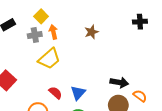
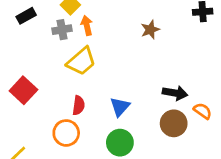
brown star: (92, 32) -> (150, 30), moved
red semicircle: (55, 93) -> (79, 105), moved, turned 56

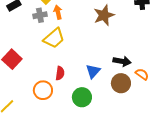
brown star: (150, 30) -> (104, 15), size x1.5
red semicircle: (79, 105) -> (60, 73), moved
blue triangle: (120, 107) -> (93, 71), moved

